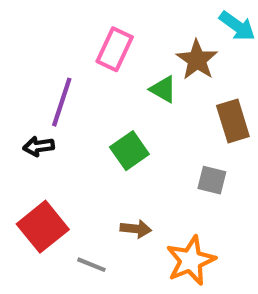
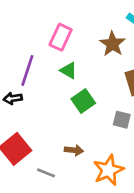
green triangle: (163, 89) -> (69, 70), moved
green square: (129, 151) -> (83, 101), moved

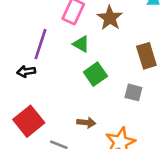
brown star: (112, 44) -> (110, 18), moved

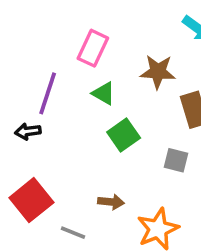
brown star: (110, 18) -> (158, 72), moved, turned -30

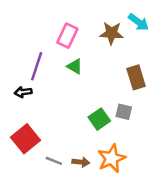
brown star: (158, 72) -> (112, 33), moved
green square: (124, 135) -> (99, 119), moved
brown arrow: (111, 202) -> (81, 162), moved

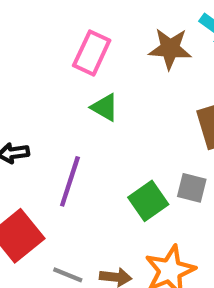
purple line: (37, 66) -> (70, 181), moved

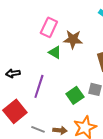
brown star: (170, 49) -> (73, 39), moved

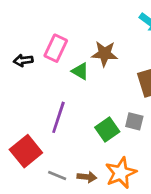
pink rectangle: (49, 27) -> (56, 48), moved
black arrow: (13, 73) -> (23, 60), moved

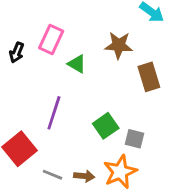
brown star: (105, 54) -> (119, 45), moved
black arrow: (23, 60) -> (17, 52), turned -60
gray square: (134, 121) -> (134, 139), moved

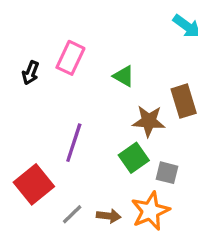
brown star: (119, 45) -> (149, 121), moved
green triangle: (77, 64) -> (124, 76), moved
gray line: (53, 175) -> (72, 214), turned -66

